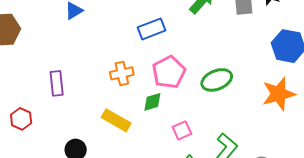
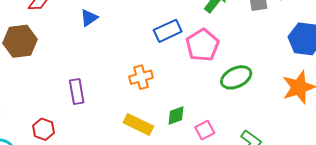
pink pentagon: (169, 72) -> (202, 45), moved
green diamond: (152, 102) -> (176, 116), moved

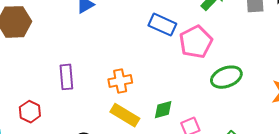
blue rectangle: (168, 31) -> (162, 25), turned 44
orange cross: (141, 77) -> (120, 81), moved

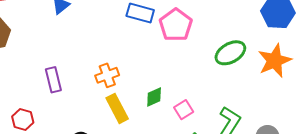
green ellipse: (226, 77) -> (230, 53), moved
yellow rectangle: (125, 115) -> (117, 108), turned 40

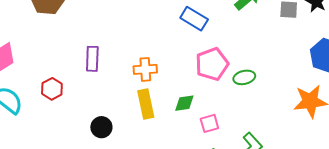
pink pentagon: (176, 25) -> (212, 64), moved
green ellipse: (230, 53) -> (244, 77), moved, size x0.7

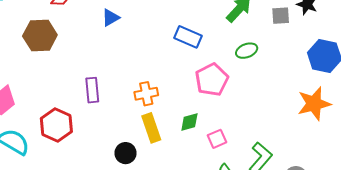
green ellipse: (244, 77) -> (247, 51), moved
red hexagon: (52, 89) -> (56, 125), size x1.5
black circle: (101, 127) -> (126, 153), moved

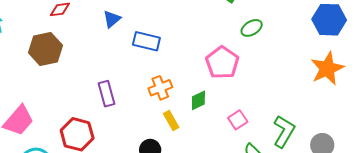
blue rectangle: (188, 37) -> (146, 41), moved
green diamond: (189, 122) -> (198, 100), moved
yellow rectangle: (151, 128) -> (171, 121), size x0.7

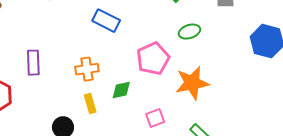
blue rectangle: (146, 41) -> (106, 21), moved
orange star: (327, 68) -> (192, 83), moved

